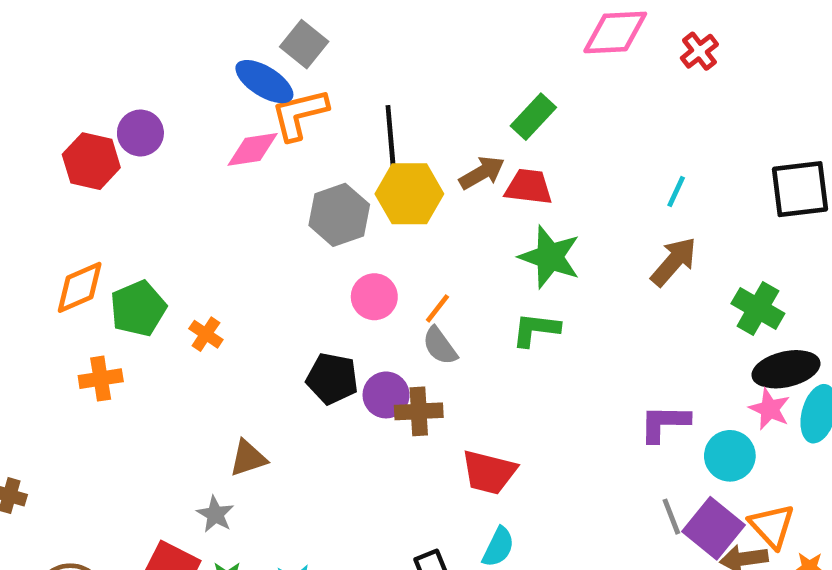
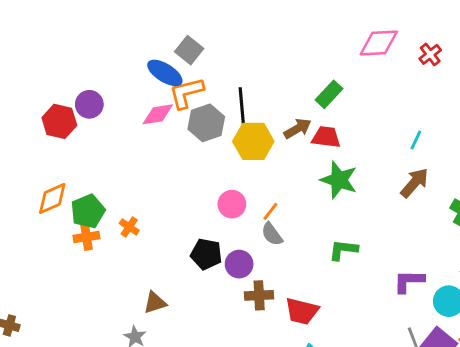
gray hexagon: (339, 215) -> (206, 123), moved
green L-shape: (536, 329) -> (343, 250), moved
orange cross: (101, 379) -> (86, 237), moved
brown cross: (419, 411) -> (259, 295), moved

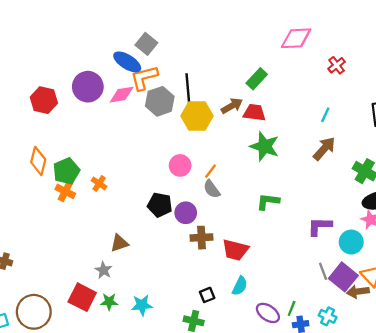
red cross: (430, 54) -> (337, 65), moved
purple circle: (89, 104) -> (88, 87), moved, size x1.4
orange diamond: (52, 198) -> (38, 161), turned -52
orange cross: (86, 237) -> (65, 191), turned 36

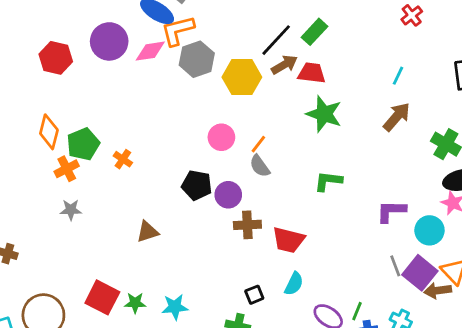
black line: (188, 89) -> (276, 40), moved, turned 48
orange cross: (65, 191) -> (67, 169), moved, turned 36
gray star: (104, 270) -> (71, 210), moved, turned -30

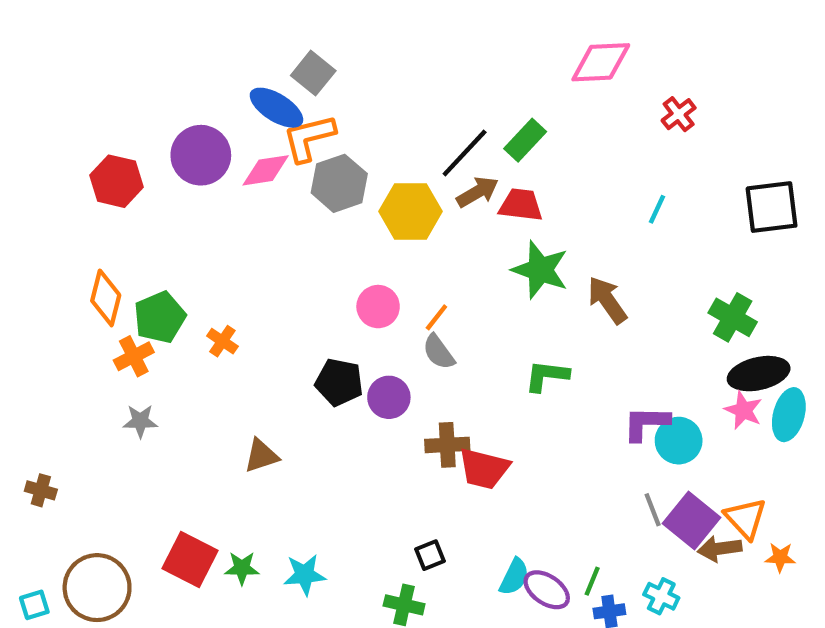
brown arrow: (397, 117) -> (607, 300), moved, turned -76
brown cross: (247, 225) -> (447, 445), moved
cyan circle: (429, 230) -> (679, 441), moved
cyan semicircle: (294, 284) -> (514, 577), moved

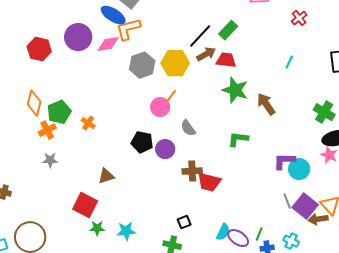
gray hexagon: (339, 183) -> (142, 65), moved
orange line: (436, 317) -> (171, 96), moved
red square: (190, 559) -> (85, 205), moved

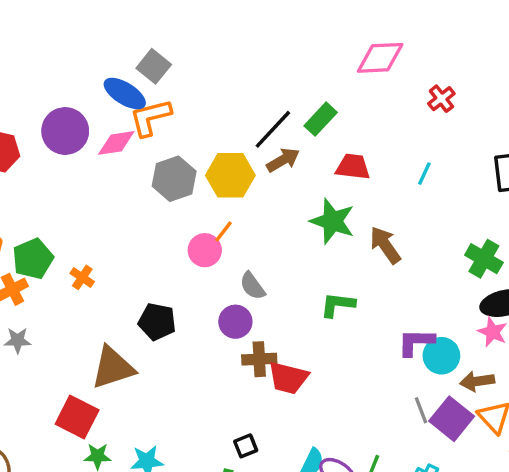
red trapezoid: (226, 60) -> (353, 167), moved
black pentagon: (142, 142) -> (157, 322), moved
purple circle: (165, 149) -> (235, 322), moved
brown triangle: (106, 176) -> (113, 368), size x1.6
brown arrow: (318, 219) -> (477, 381), moved

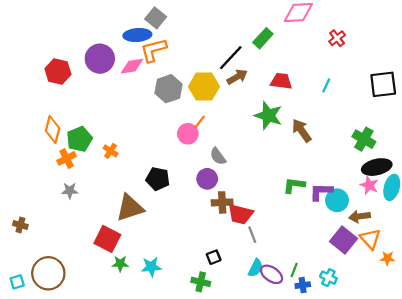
blue ellipse: (125, 94) -> (137, 35), turned -36
green rectangle: (321, 119) -> (263, 38), moved
green L-shape: (338, 305) -> (294, 185), moved
gray line: (421, 410) -> (252, 235), moved

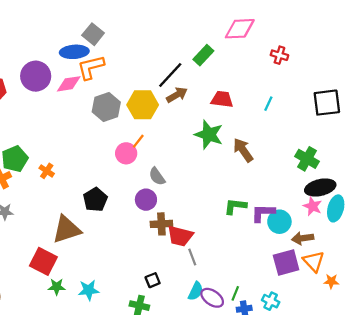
red cross: (337, 38) -> (279, 55), turned -35
black pentagon: (158, 179) -> (95, 200), turned 30
purple square: (343, 240) -> (286, 263), turned 36

